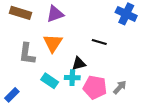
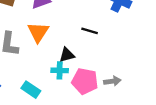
cyan rectangle: (50, 81) -> (31, 90), moved
gray arrow: (120, 87) -> (112, 81), turned 40

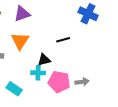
black line: (90, 31) -> (63, 40), turned -32

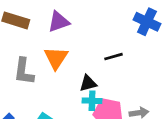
cyan cross: (38, 73) -> (92, 101), moved

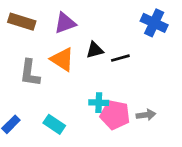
orange triangle: (56, 58) -> (62, 59), turned -30
black triangle: (88, 83) -> (95, 50), moved

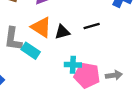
black triangle: (95, 50) -> (62, 32), moved
cyan rectangle: (54, 124) -> (31, 51), moved

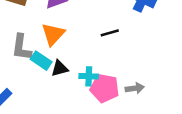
orange triangle: (41, 27) -> (53, 34), turned 40
black triangle: (62, 32) -> (60, 68), moved

